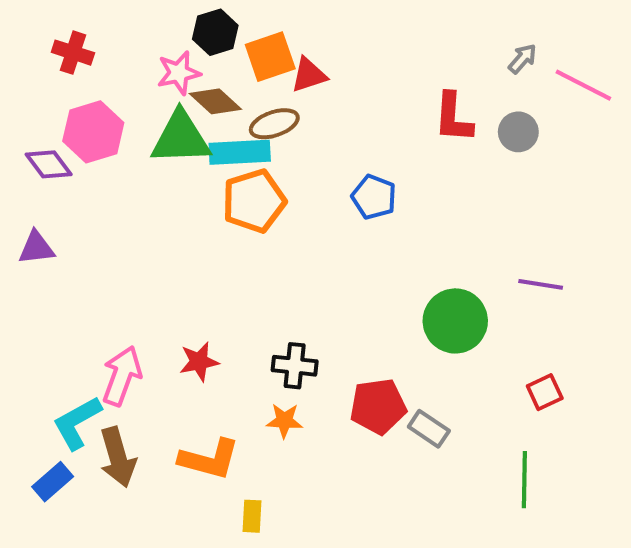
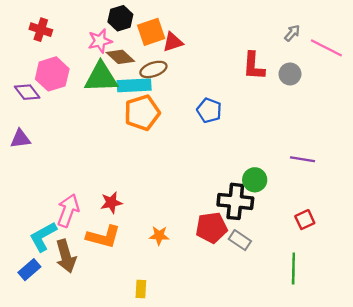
green circle: (455, 321) -> (255, 180), size x0.7
black cross: (295, 366) -> (235, 201), moved, size x1.4
orange L-shape: (209, 459) -> (103, 237), moved

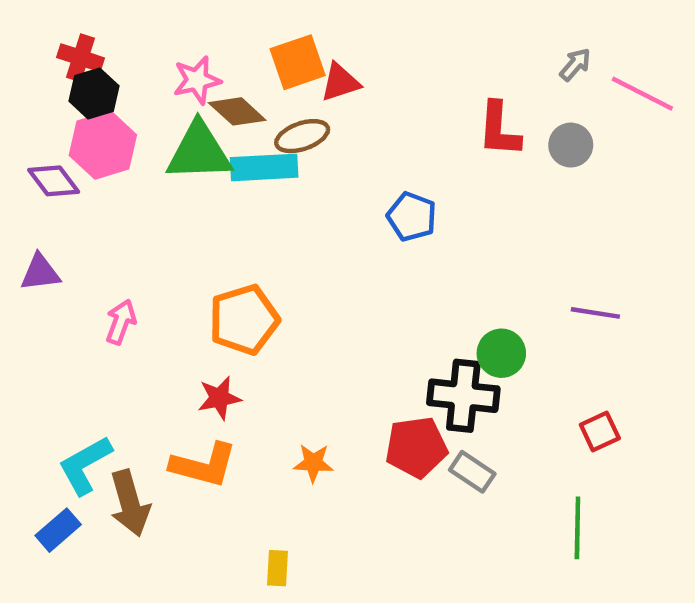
black hexagon: (120, 18) -> (94, 94), moved
orange pentagon: (142, 113) -> (244, 320), moved
pink arrow: (68, 211) -> (121, 322), moved, size x0.7

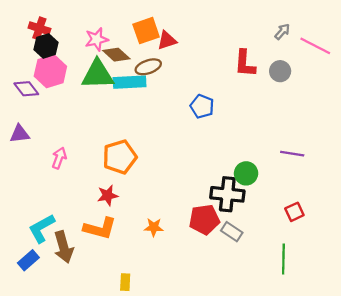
yellow rectangle: (278, 568) -> (125, 282), moved

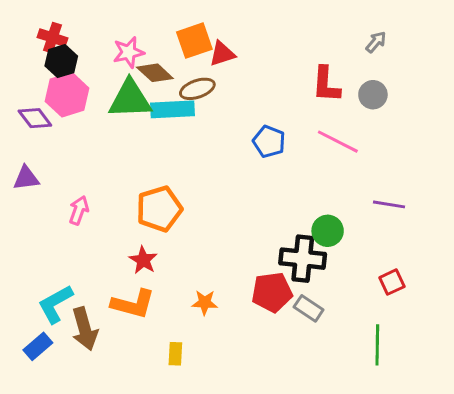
pink line: (315, 46) -> (338, 142), moved
red star: (108, 195) -> (143, 260), turned -30
yellow rectangle: (125, 282) -> (175, 354), moved

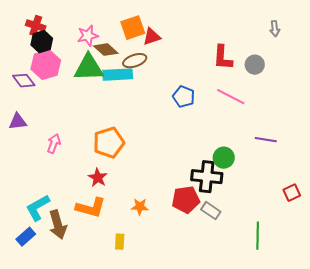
gray arrow: (376, 42) -> (275, 29), moved, turned 133
red square: (392, 282) -> (292, 193), moved

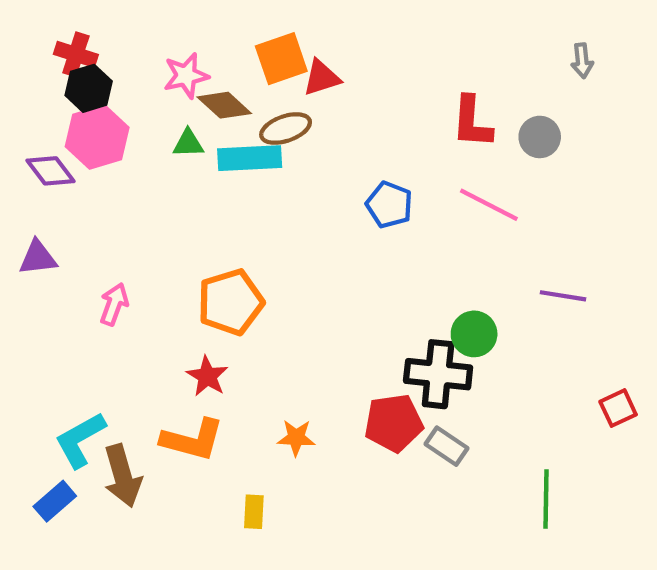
green triangle: (89, 68) -> (188, 143), size x0.5

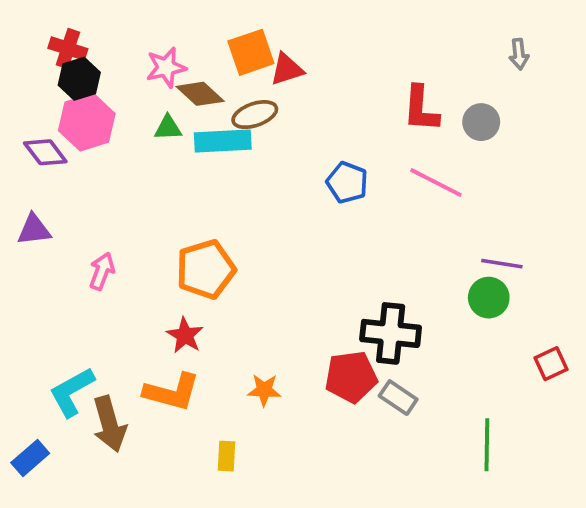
green circle: (474, 334) -> (489, 298), moved
blue rectangle: (55, 501) -> (30, 458), moved

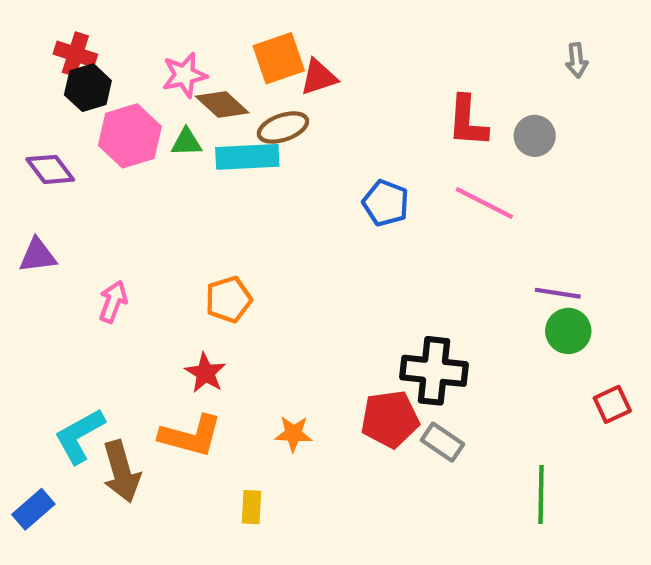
pink hexagon: (87, 122) -> (130, 136), moved
orange pentagon: (206, 269) -> (228, 299), size x0.7
green circle: (489, 298) -> (568, 331), moved

